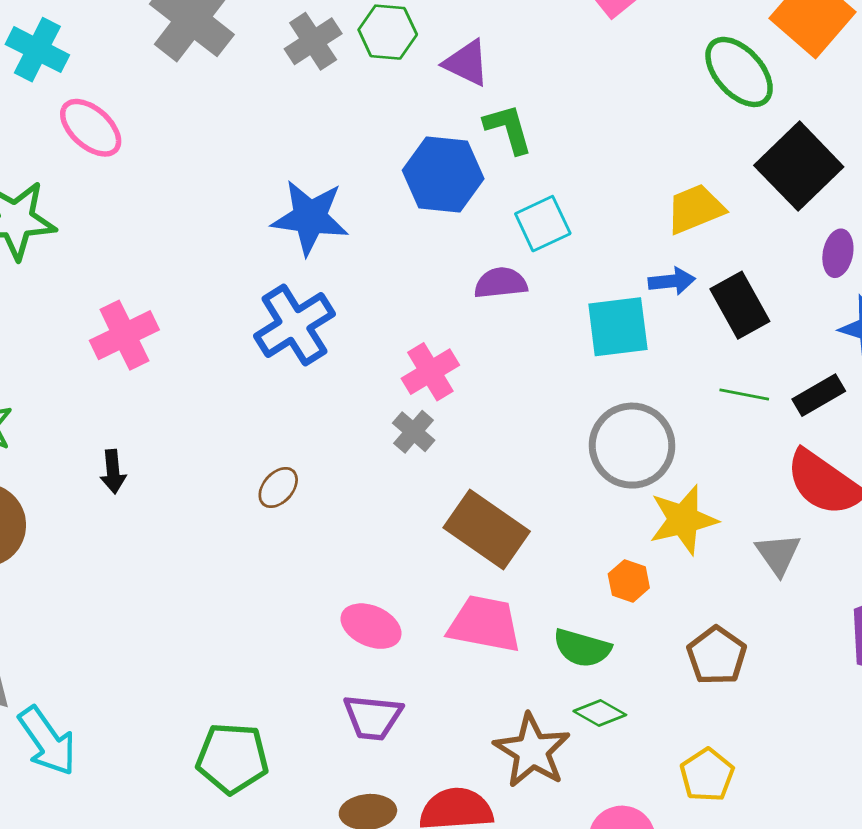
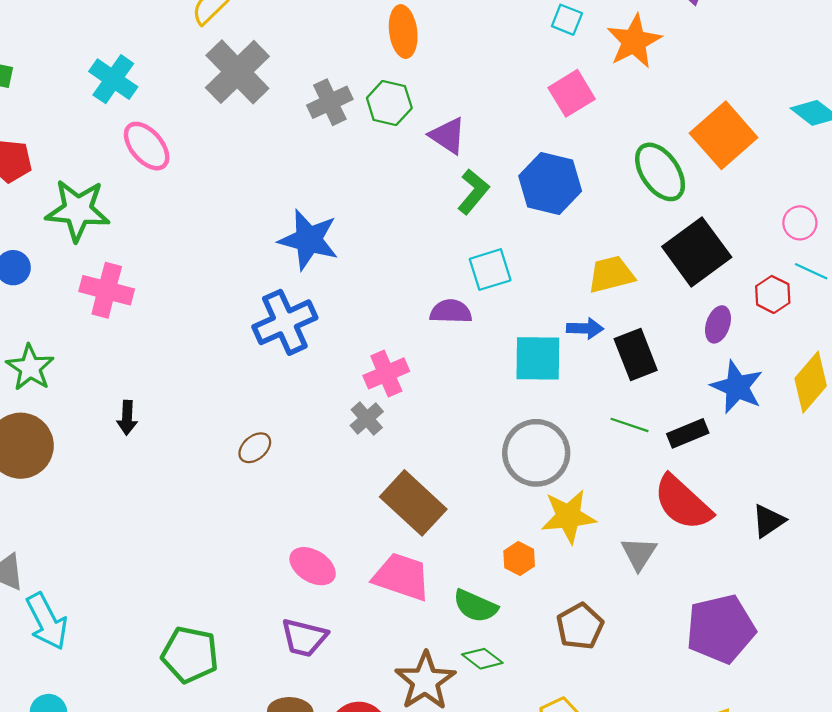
green L-shape: (508, 129) -> (473, 192), turned 48
blue hexagon: (443, 175) -> (550, 184), moved
pink cross: (124, 335) -> (107, 290), moved, turned 33

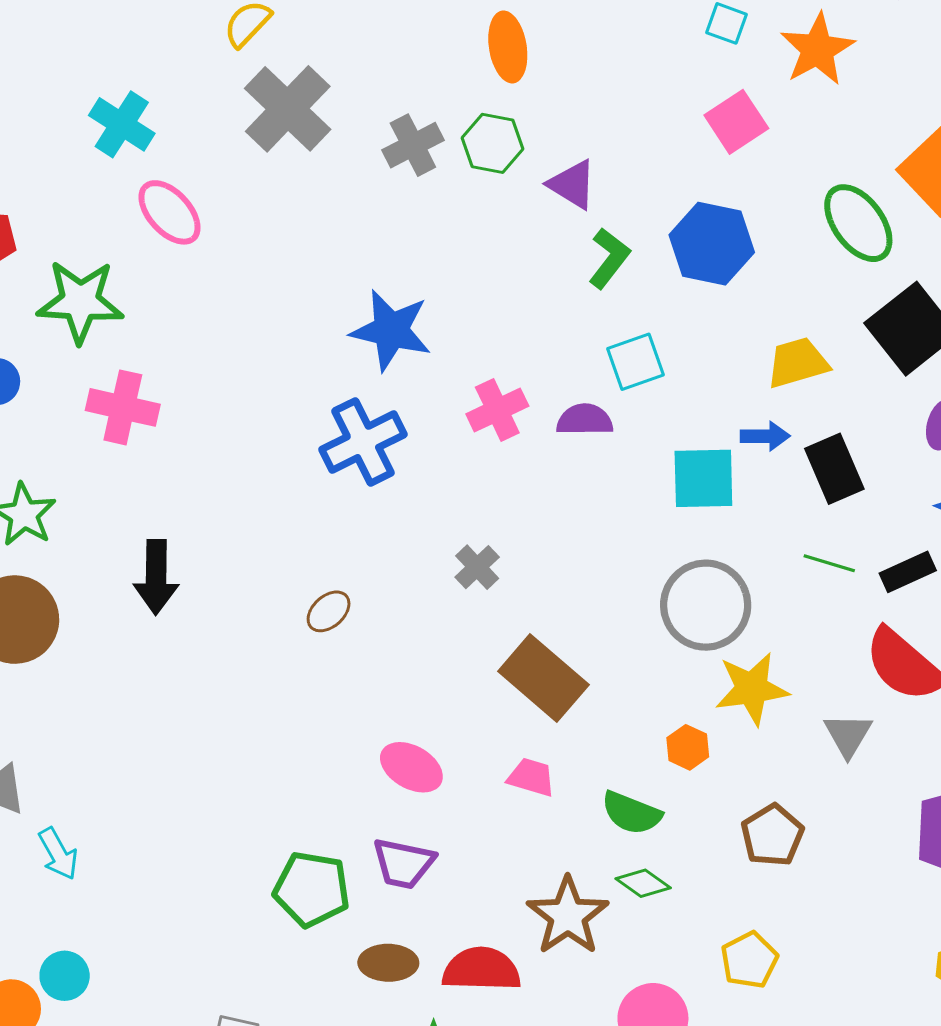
pink cross: (386, 373) -> (497, 410), moved
black arrow: (127, 418) -> (156, 577), size x1.6
pink trapezoid: (402, 577) -> (531, 777), size x0.6
cyan arrow: (47, 621) -> (58, 854), size x0.7
green pentagon: (190, 655) -> (312, 889), moved

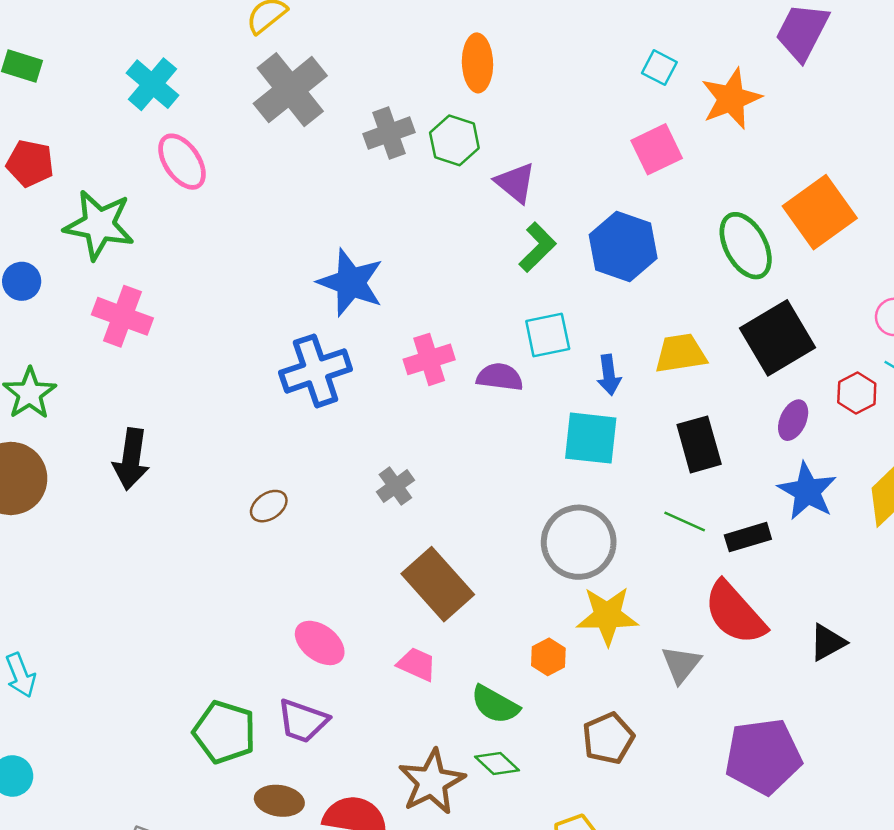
blue arrow: (765, 436) -> (609, 375), moved, turned 75

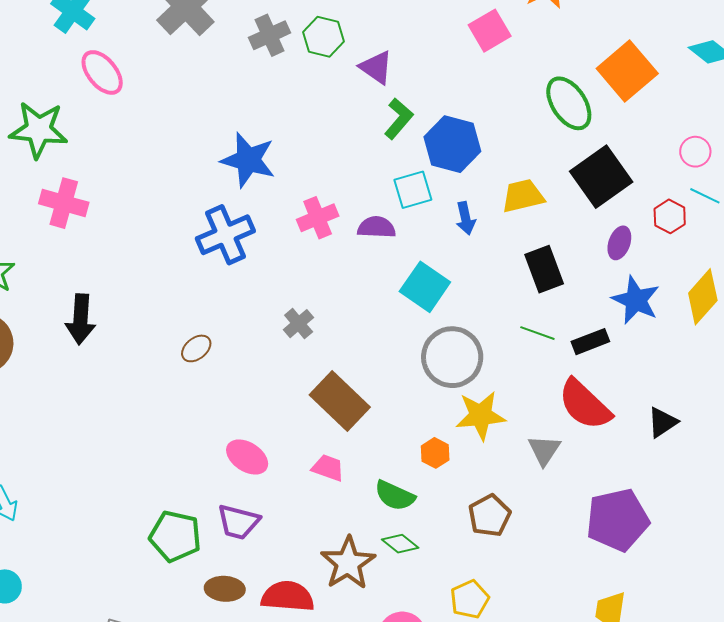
blue hexagon: (623, 247) -> (452, 144), moved
cyan square: (591, 438) -> (425, 287), moved, turned 33

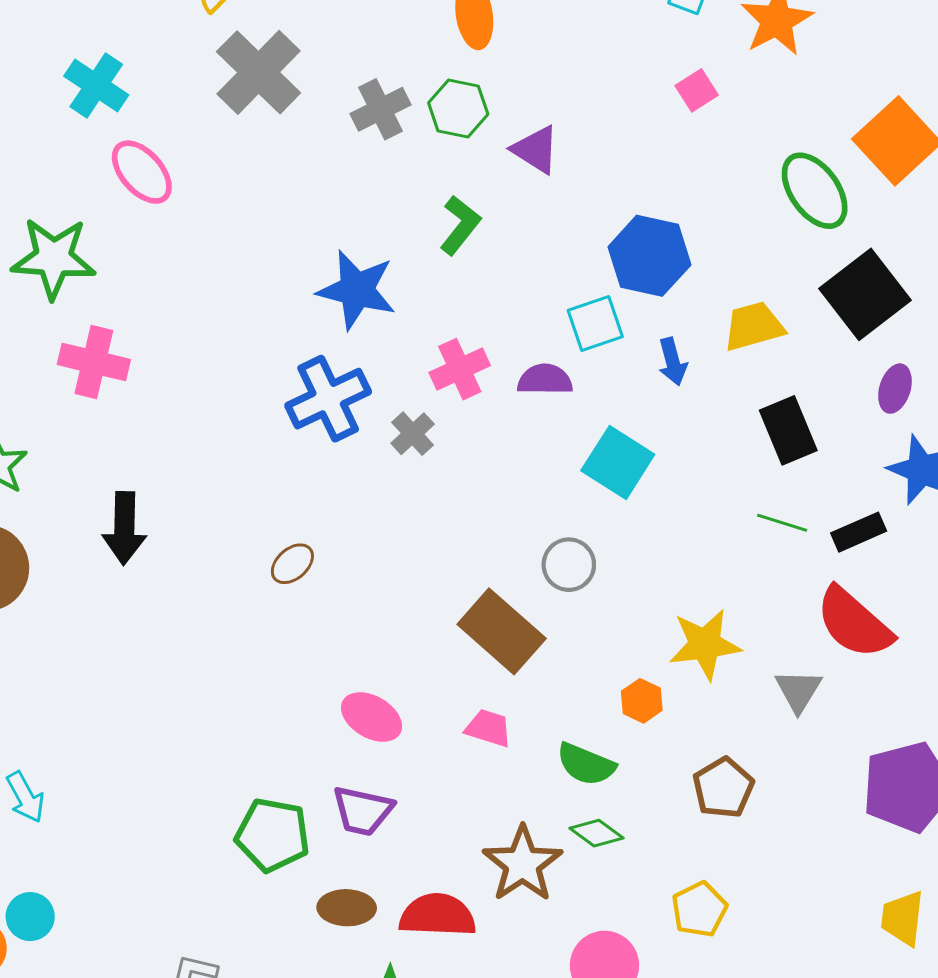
pink square: (490, 31) -> (697, 90), size x0.7
green L-shape: (399, 119) -> (460, 225), moved
gray cross: (299, 324) -> (413, 434), moved
gray circle: (452, 357) -> (569, 565), moved, size x0.6

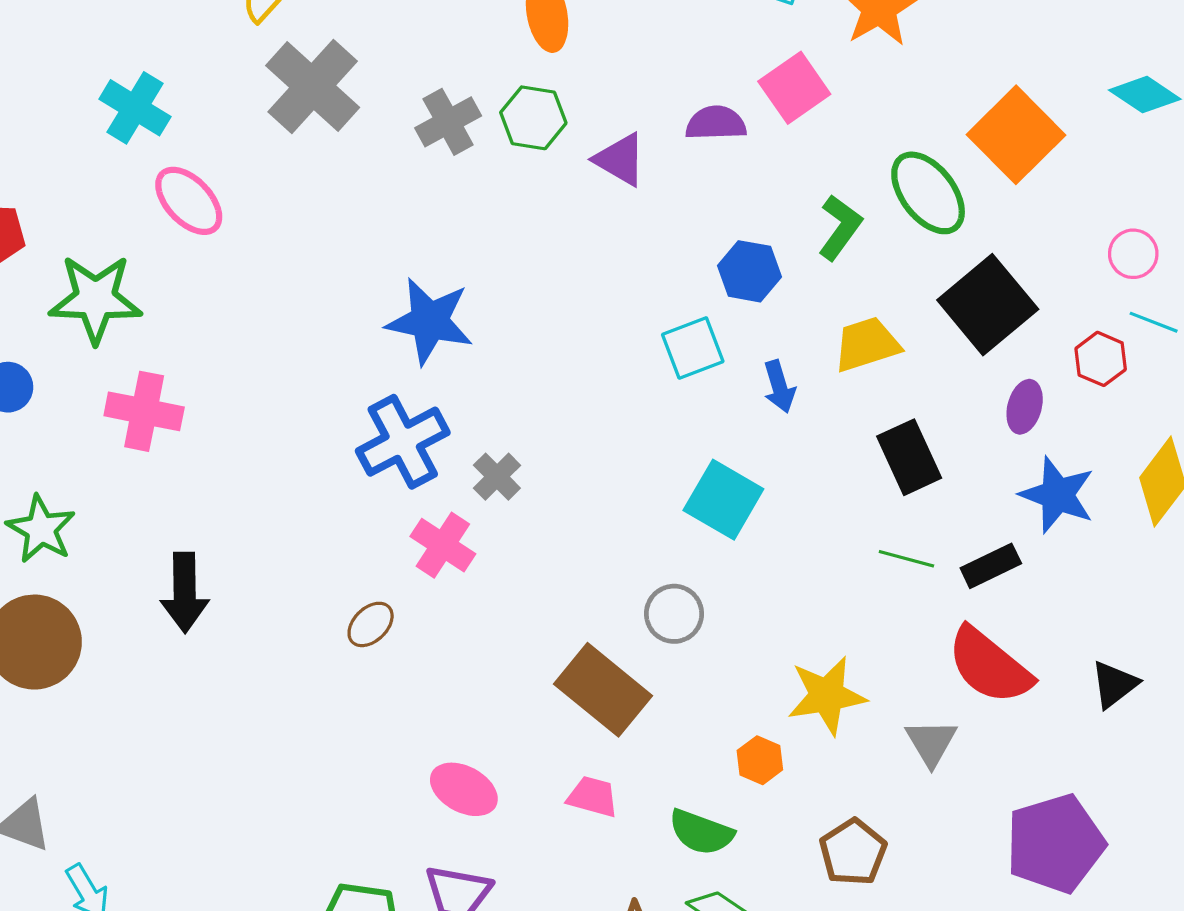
pink square: (697, 90) -> (794, 88), size x1.5
green L-shape: (460, 225) -> (840, 227), moved
blue hexagon: (649, 256) -> (749, 271), size x0.7
pink cross: (460, 369) -> (443, 545), moved, turned -30
purple semicircle: (545, 380) -> (716, 123), moved

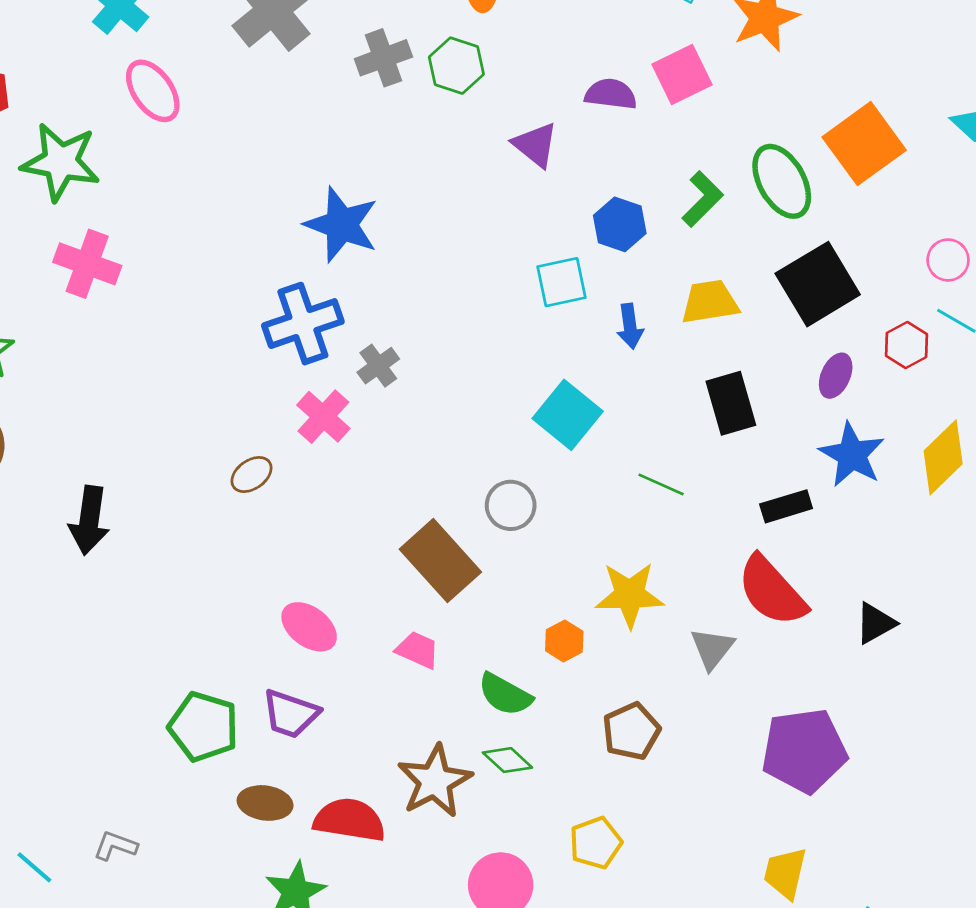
purple triangle: (620, 160) -> (535, 145), moved
green line: (906, 559) -> (661, 484), moved
black arrow: (185, 592) -> (89, 520), moved

